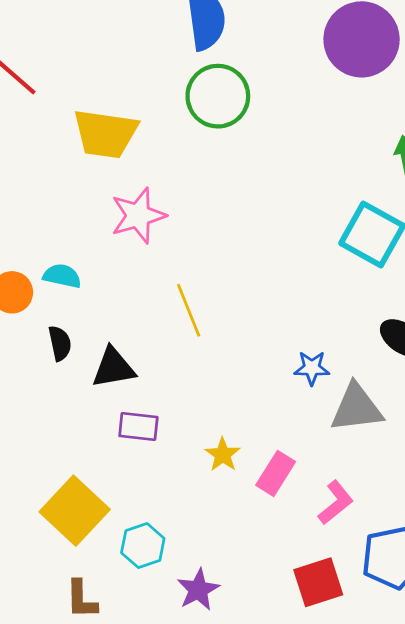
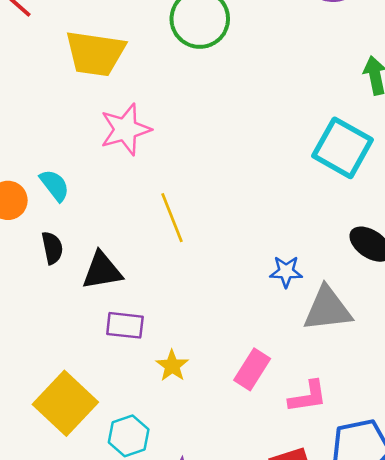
cyan semicircle: (62, 276) -> (55, 185), turned 40
yellow star: (223, 455) -> (172, 366), moved
pink L-shape: (336, 503) -> (308, 397), turned 30

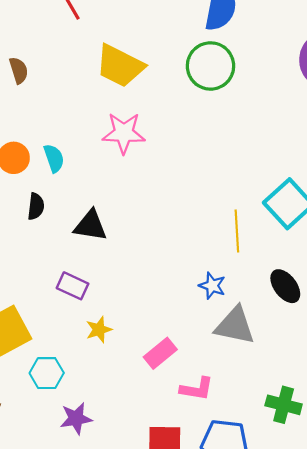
yellow line: (172, 218) -> (237, 231), moved
black triangle: (102, 271) -> (90, 226), moved

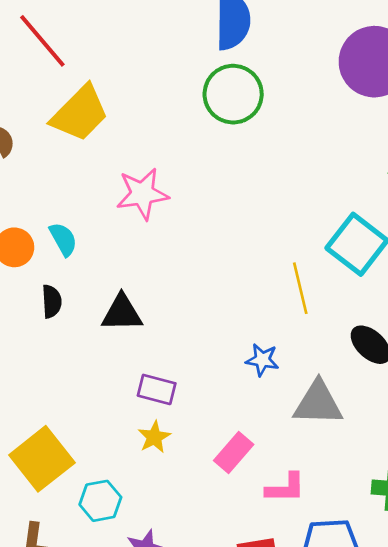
yellow trapezoid: (120, 66) -> (80, 113), moved, turned -62
purple rectangle: (73, 286) -> (157, 389), moved
blue star: (212, 286) -> (262, 360), moved

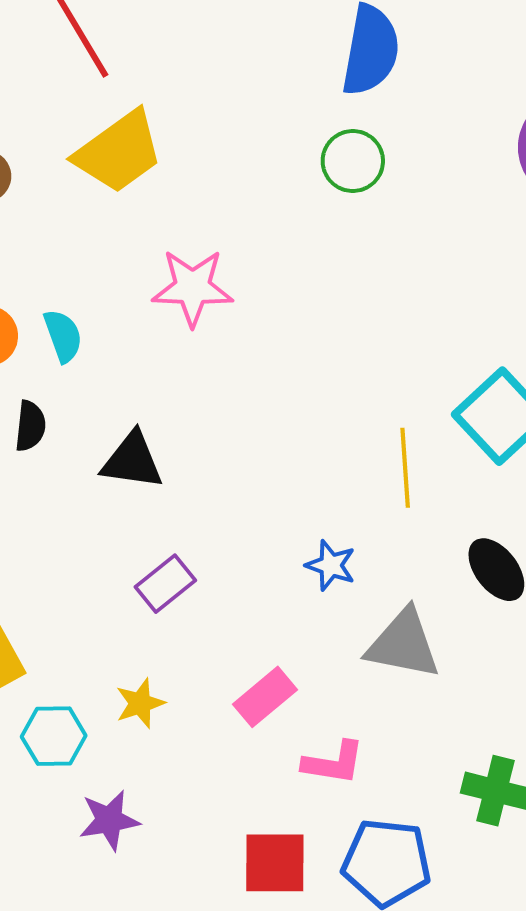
green circle: (233, 94) -> (353, 161), size x0.7
purple rectangle: (157, 389) -> (165, 584), turned -63
yellow star: (154, 437) -> (140, 703), moved

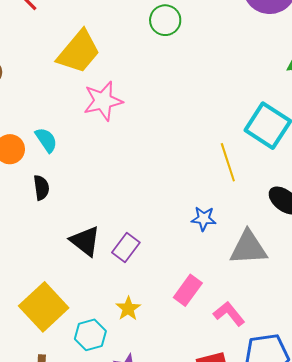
yellow trapezoid: (119, 152) -> (79, 52), moved
black triangle: (132, 461) -> (85, 241), moved, turned 44
pink L-shape: (334, 763) -> (229, 314), turned -124

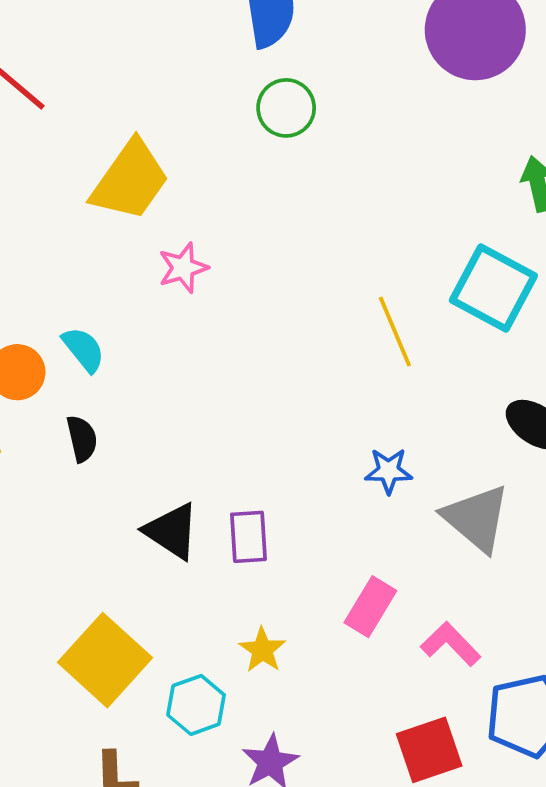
pink star: (103, 101) -> (183, 268), size x0.7
yellow line: (228, 162) -> (395, 332), moved
purple rectangle: (126, 247) -> (248, 537), turned -36
gray triangle: (248, 248) -> (476, 518), turned 48

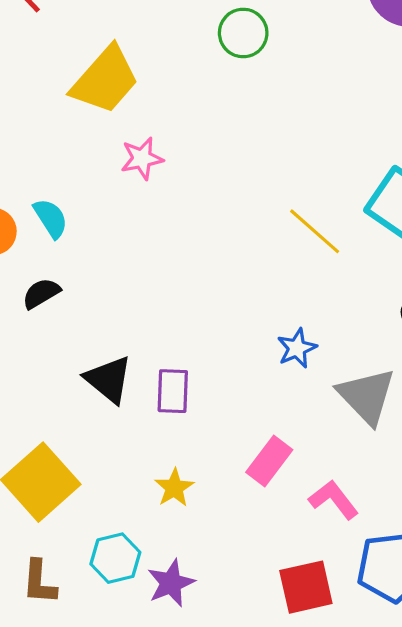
yellow line: (395, 332) -> (315, 231), turned -32
black semicircle: (82, 439) -> (41, 293), turned -114
blue star: (389, 471) -> (297, 348), turned -30
cyan hexagon: (196, 705) -> (115, 558), moved

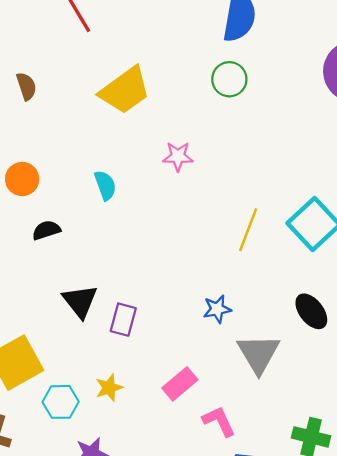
pink star: (142, 158) -> (178, 156), moved
cyan semicircle: (51, 218) -> (105, 185), moved
yellow line: (315, 231) -> (248, 230), turned 57
cyan hexagon: (115, 558) -> (61, 402), moved

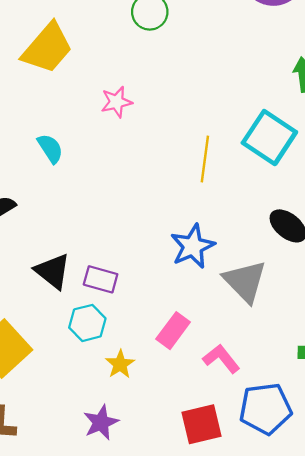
blue star: (217, 309) -> (193, 246), size x1.5
purple rectangle: (123, 320) -> (101, 279), turned -76
yellow star: (109, 388) -> (120, 364), moved
cyan hexagon: (61, 402) -> (87, 323), moved

